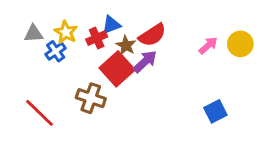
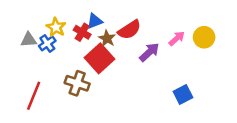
gray triangle: (34, 34) -> (29, 40), moved
red cross: (97, 38) -> (82, 32), turned -35
purple arrow: (145, 62) -> (149, 52), moved
red line: (39, 113) -> (34, 96), turned 68

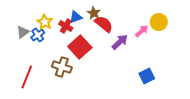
red semicircle: (129, 30) -> (104, 24), turned -108
yellow circle: (204, 37) -> (159, 22), moved
brown star: (107, 38) -> (94, 13), moved
gray triangle: (29, 40) -> (23, 32), turned -32

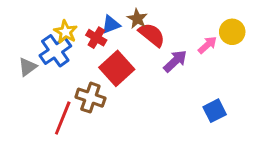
gray triangle: (23, 32) -> (28, 67), moved
blue cross: (38, 35) -> (55, 51), size x1.5
red line: (27, 77) -> (63, 118), moved

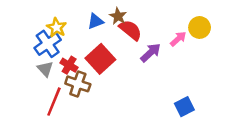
red cross: (96, 38) -> (69, 65), moved
gray triangle: (28, 67) -> (45, 69), moved, turned -36
blue square: (215, 111) -> (184, 107), moved

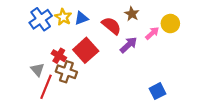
brown star: (118, 16) -> (132, 14), moved
yellow star: (56, 27) -> (63, 17), moved
blue cross: (48, 44) -> (41, 19), moved
gray triangle: (45, 69) -> (37, 70), moved

